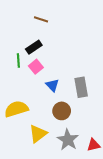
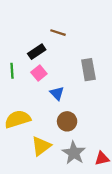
brown line: (41, 19) -> (58, 33), moved
green line: (18, 61) -> (12, 71), moved
gray rectangle: (81, 87) -> (88, 70), moved

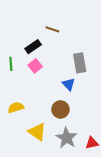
blue triangle: (57, 93) -> (69, 84), moved
yellow semicircle: (18, 119) -> (16, 107), size x0.7
yellow triangle: (41, 146) -> (37, 132), turned -48

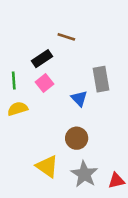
blue triangle: (69, 84) -> (79, 98), moved
yellow semicircle: (16, 107) -> (18, 109), moved

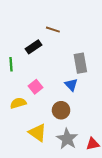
pink square: (45, 83) -> (36, 87), moved
blue triangle: (79, 98) -> (71, 85), moved
yellow semicircle: (18, 109) -> (18, 103), moved

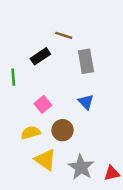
gray rectangle: (80, 63) -> (86, 61), moved
yellow semicircle: (18, 103) -> (31, 133), moved
brown circle: (61, 110) -> (63, 130), moved

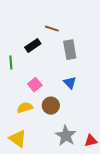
yellow triangle: (45, 160) -> (18, 139), moved

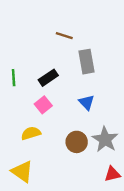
black rectangle: (33, 46) -> (48, 78), moved
brown circle: (51, 106) -> (77, 142), moved
gray star: (66, 136) -> (105, 139), moved

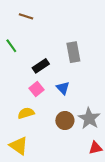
brown line: (64, 36) -> (26, 16), moved
green line: (14, 78) -> (11, 46), moved, turned -32
blue triangle: (87, 102) -> (63, 88), moved

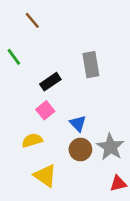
brown line: (26, 16) -> (32, 20), turned 32
blue triangle: (63, 88) -> (78, 123), moved
yellow triangle: (19, 146) -> (45, 176), moved

